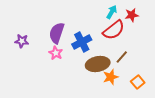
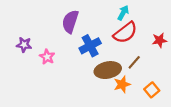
red star: (132, 15) -> (160, 40), moved
purple semicircle: (57, 33) -> (70, 22), moved
pink star: (56, 53) -> (47, 57), moved

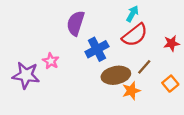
purple star: (24, 45) -> (26, 75), moved, size x1.6
orange square: (152, 90) -> (170, 84), moved

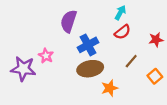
red semicircle: (135, 35) -> (123, 32), size x0.7
brown ellipse: (116, 75) -> (90, 69), moved
orange star: (131, 91) -> (110, 88), moved

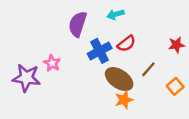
cyan arrow: (120, 13) -> (115, 14), moved, turned -136
red semicircle: (123, 32) -> (126, 44), moved
brown ellipse: (90, 69) -> (119, 79), moved, turned 45

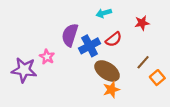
purple semicircle: (78, 24) -> (70, 35), moved
red star: (176, 45) -> (142, 23), moved
brown line: (148, 69) -> (143, 62), moved

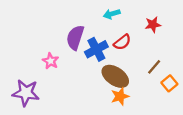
purple star: (24, 70) -> (26, 93), moved

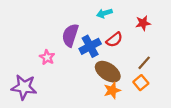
orange square: (169, 83) -> (141, 83), moved

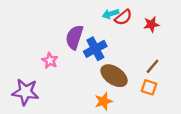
red semicircle: (114, 40) -> (123, 17), moved
orange square: (141, 83) -> (149, 87), turned -32
orange star: (112, 90) -> (104, 101), moved

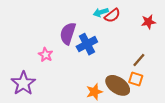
red star: (151, 24) -> (148, 22), moved
brown ellipse: (114, 76) -> (118, 85), moved
purple star: (25, 92) -> (23, 83), turned 30

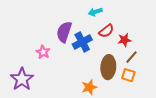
red semicircle: (112, 15) -> (106, 31), moved
red star: (148, 22) -> (124, 40), moved
brown ellipse: (118, 85) -> (108, 67), moved, turned 60

